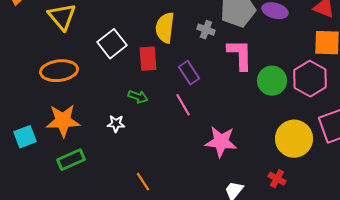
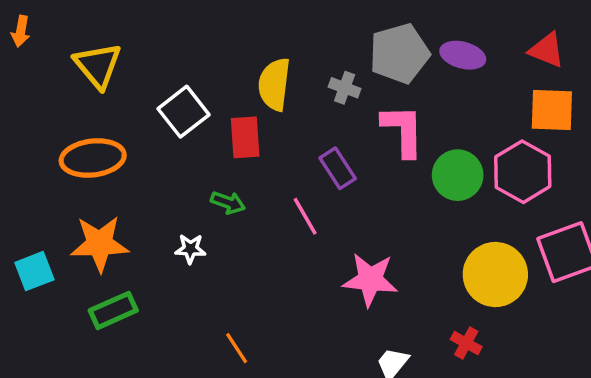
purple rectangle: (189, 73) -> (338, 168), moved

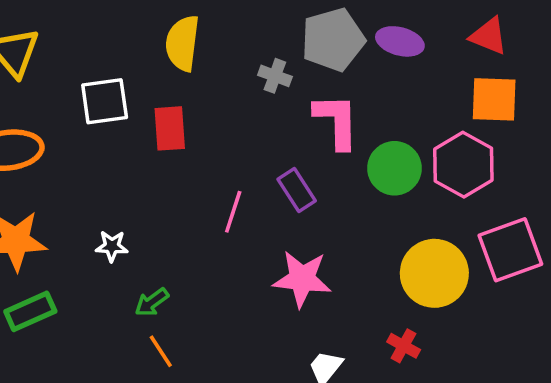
yellow semicircle: (274, 84) -> (183, 43), moved
white square: (183, 112) -> (105, 101), turned 30
purple rectangle: (338, 168) -> (297, 190), moved
green arrow: (228, 203) -> (152, 302), moved, turned 124
pink line: (305, 216) -> (233, 212), turned 48

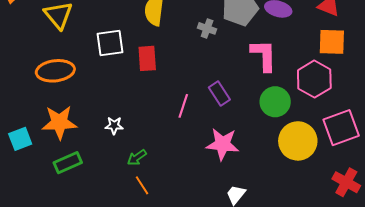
pink L-shape: (337, 121) -> (264, 55), moved
green circle: (394, 168) -> (275, 102), moved
red cross: (404, 346) -> (346, 182), moved, size x1.5

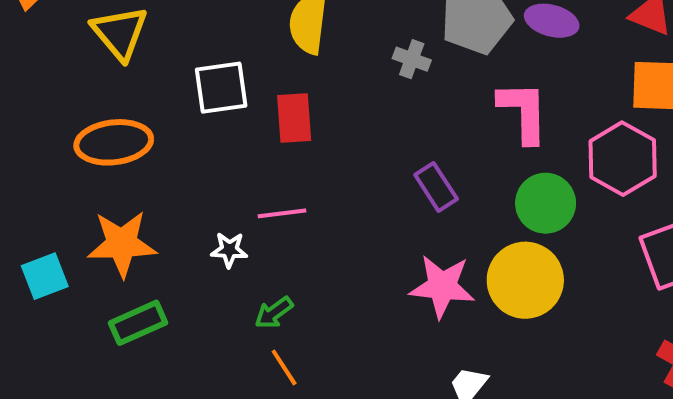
pink line: (183, 106) -> (282, 213), moved, turned 65
yellow circle: (298, 141) -> (525, 280), moved

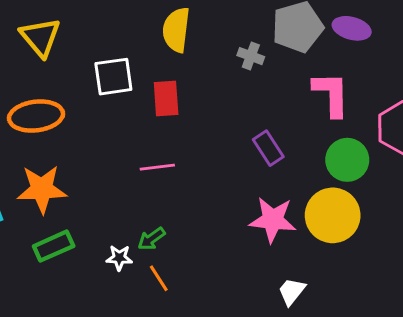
white star: (229, 250) -> (119, 258), moved

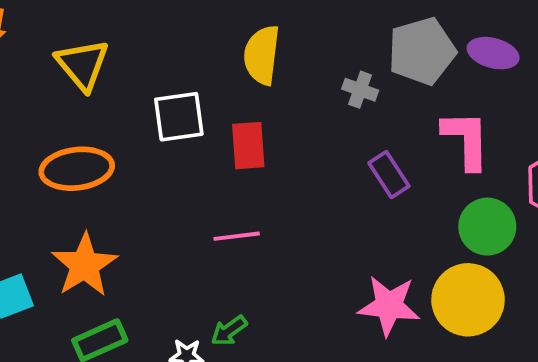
purple rectangle: (268, 148) -> (389, 175), moved
orange star: (42, 189) -> (84, 265), turned -30

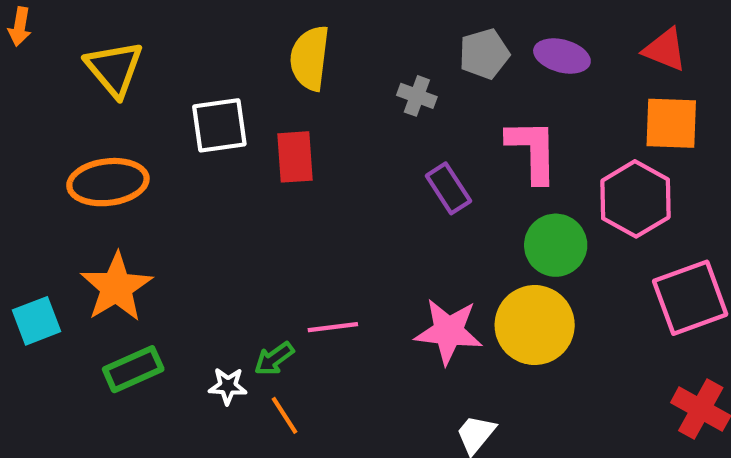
gray pentagon: (422, 51) -> (484, 54), size x0.7
pink line: (237, 236) -> (333, 327), moved

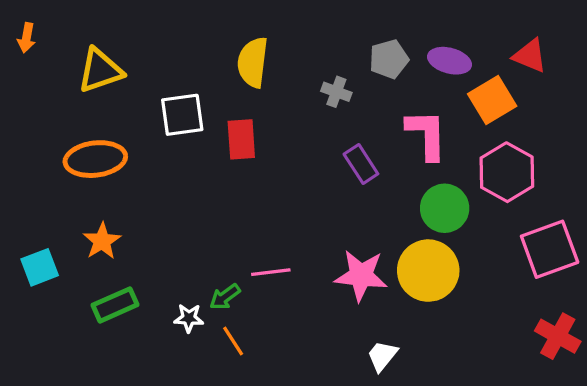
yellow triangle: (114, 69) -> (100, 71), turned 51
orange square: (671, 123) -> (492, 100), moved, turned -33
orange star: (116, 287) -> (102, 241), size x0.7

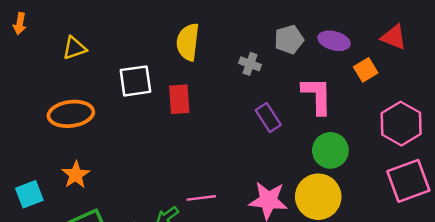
yellow triangle: (100, 71) -> (75, 48), size x0.7
orange square: (492, 100) -> (366, 70), size x0.7
pink hexagon: (507, 172) -> (401, 124), moved

